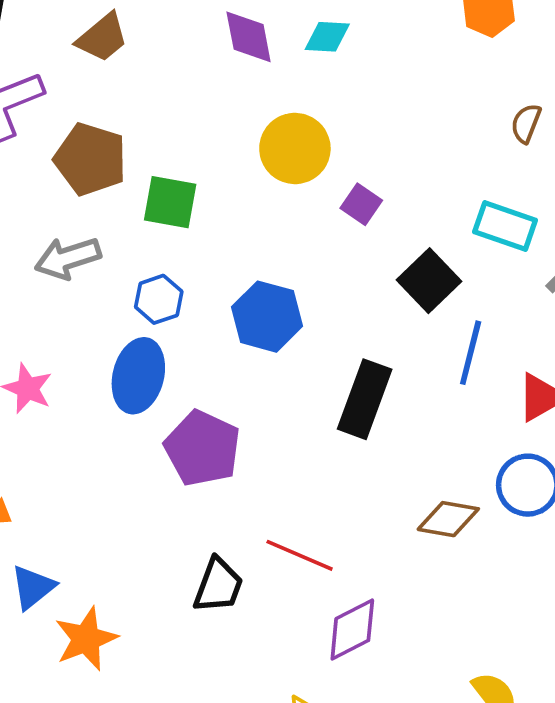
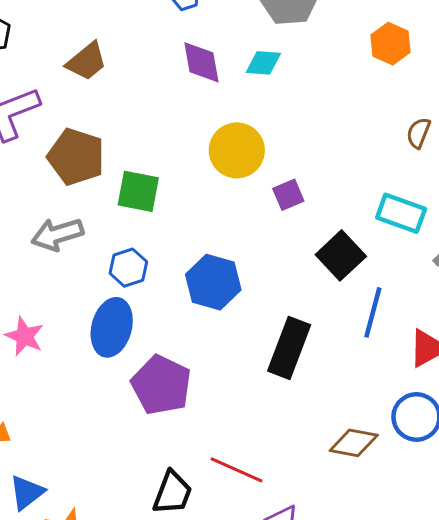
purple square: (361, 204) -> (288, 195), turned 32

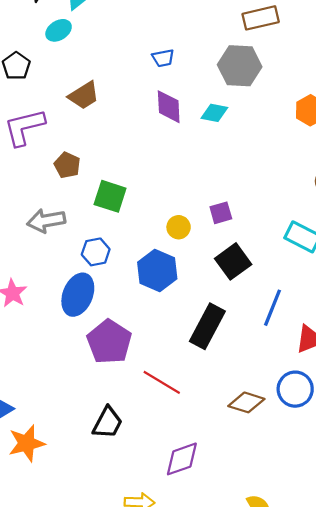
yellow circle: (237, 150) -> (179, 227), moved, size x0.6
brown pentagon: (76, 157) -> (67, 165), size x0.6
black square: (341, 255) -> (233, 261), moved
red line: (237, 470) -> (162, 382), moved

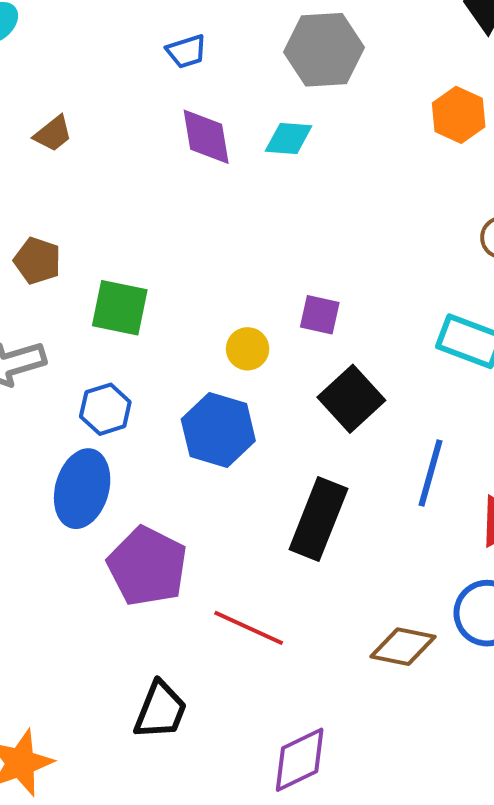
brown trapezoid: (84, 95) -> (53, 134), size x0.7
purple square: (221, 213) -> (320, 315), turned 35

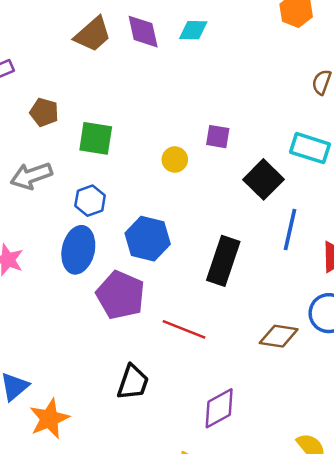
brown trapezoid: (53, 134) -> (93, 34), moved, size x1.6
black square: (351, 399) -> (263, 179), moved
blue hexagon: (218, 430) -> (148, 239), moved

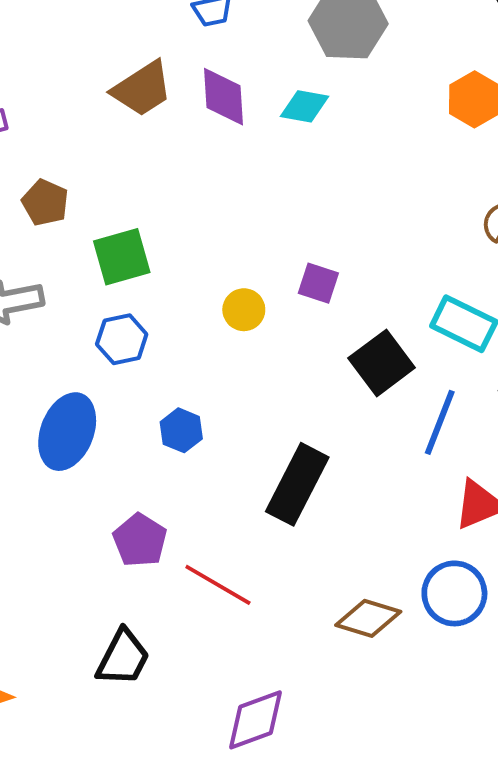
green square: (96, 138) -> (122, 257), turned -33
blue hexagon: (90, 201) -> (122, 339), moved
blue line: (290, 230) -> (440, 422), moved
blue hexagon: (148, 239) -> (181, 430), size x0.6
purple pentagon: (120, 295) -> (140, 540), moved, size x0.7

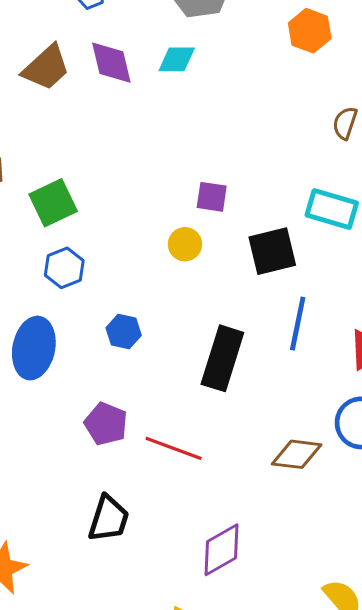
yellow circle: (244, 310) -> (185, 244), moved
black square: (382, 363) -> (272, 251), turned 33
blue line: (440, 422) -> (298, 324), moved

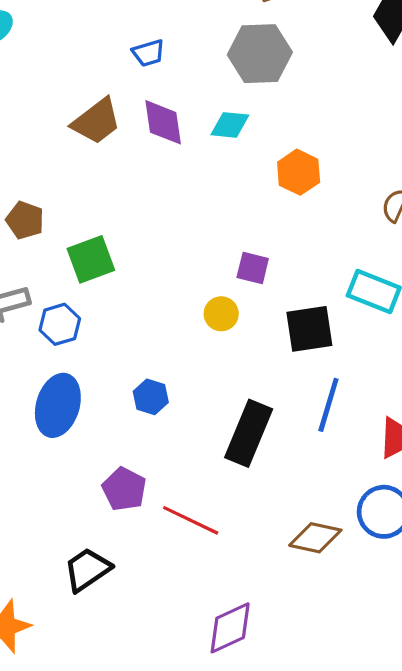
orange hexagon: (310, 31) -> (299, 172), moved
blue hexagon: (64, 268) -> (60, 324), moved
black trapezoid: (109, 519) -> (87, 570), moved, turned -147

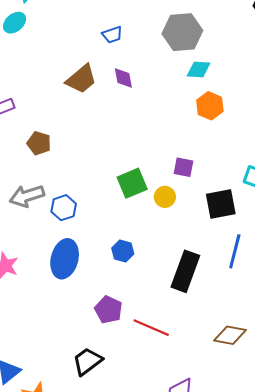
purple diamond: (163, 122) -> (123, 78), size x0.7
cyan diamond: (230, 125) -> (199, 70), moved
green square: (91, 259) -> (132, 183), moved

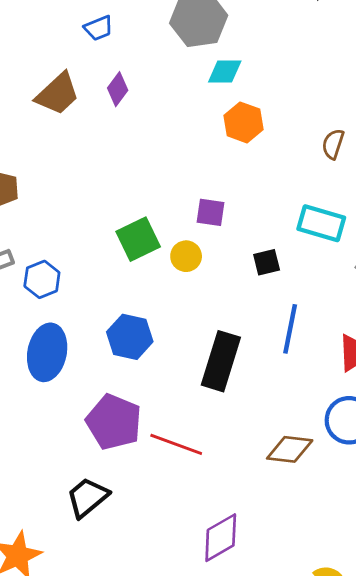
purple diamond: (123, 78) -> (118, 89), turned 50
black square: (221, 204) -> (267, 262), size x0.6
blue hexagon: (123, 251) -> (130, 337), size x1.4
purple pentagon: (109, 310) -> (114, 422), size x1.4

